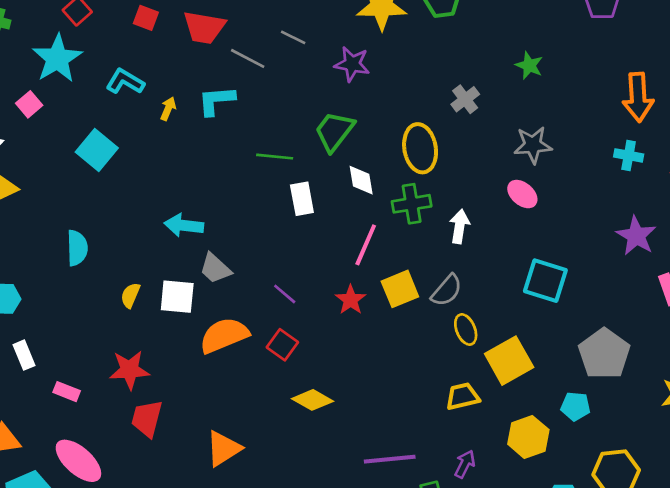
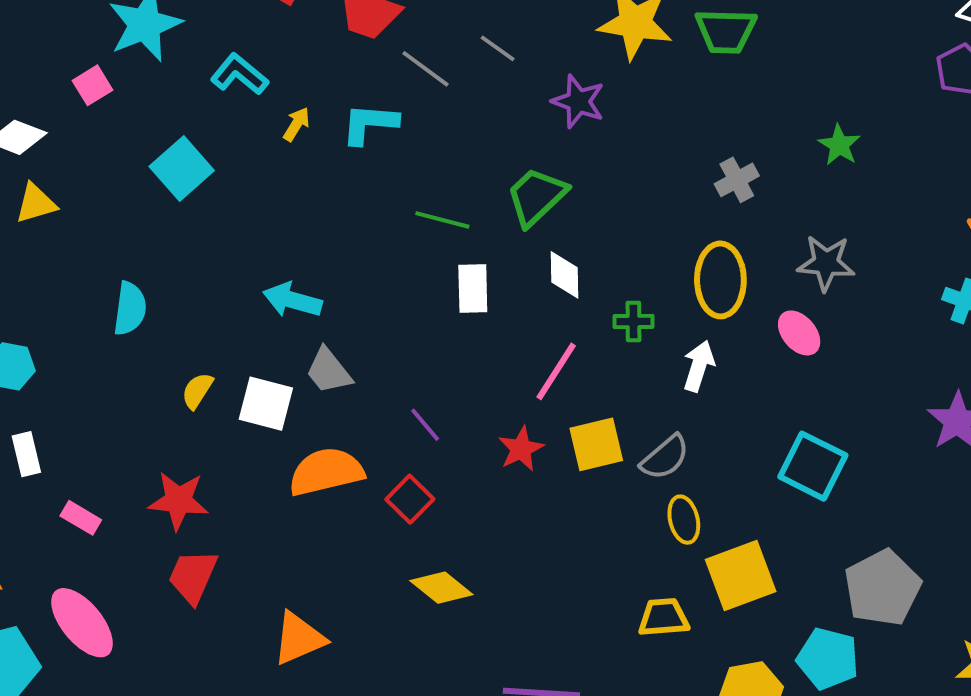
yellow ellipse: (420, 148) -> (720, 280), moved
green cross: (412, 204) -> (634, 322), size x0.7
cyan pentagon: (575, 406) -> (828, 659), size x1.4

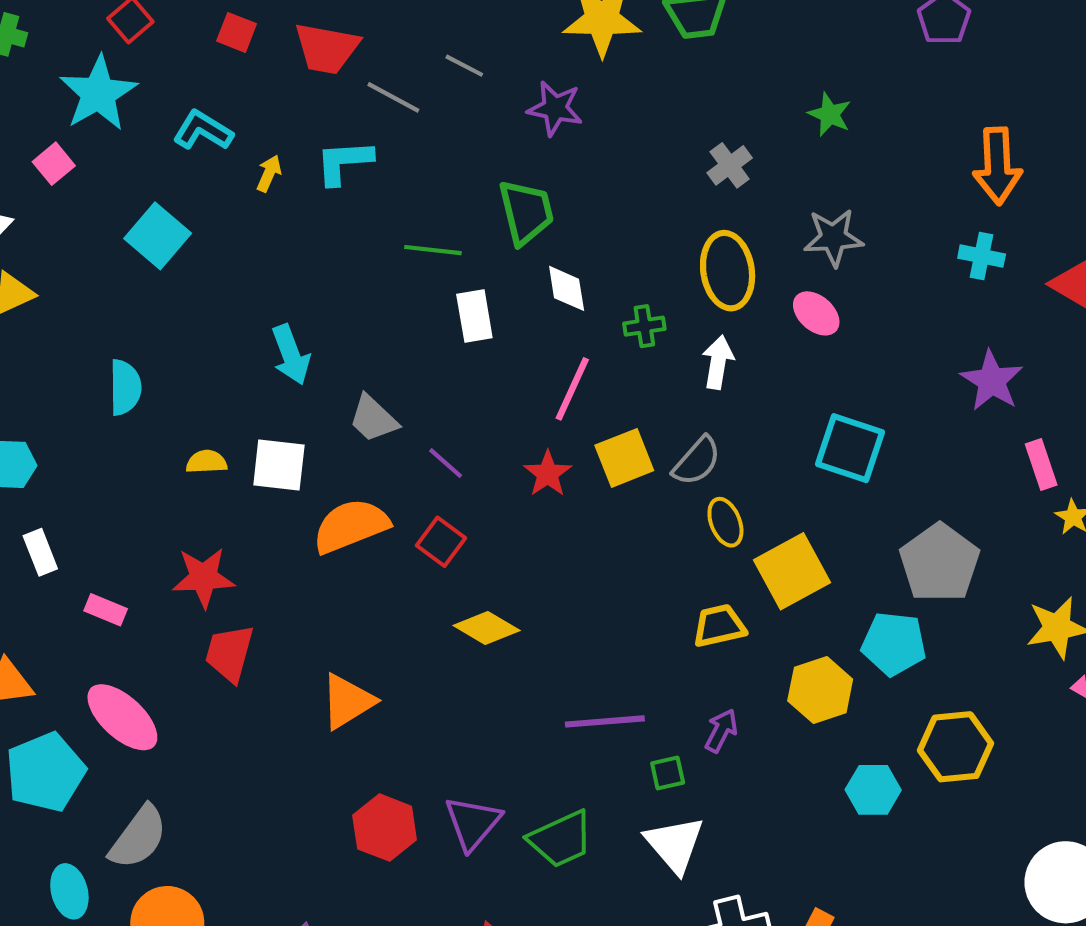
green trapezoid: (536, 196) -> (526, 212), turned 128
cyan arrow: (292, 300) -> (291, 355), turned -118
gray trapezoid: (329, 371) -> (373, 419), moved
yellow semicircle: (197, 391) -> (207, 462), turned 63

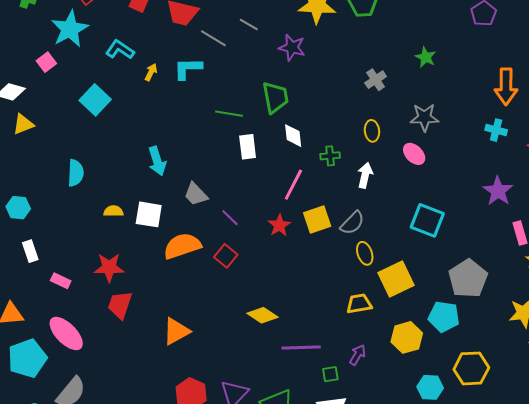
yellow ellipse: (728, 271) -> (372, 131), size x0.6
yellow diamond: (487, 628) -> (263, 315), moved

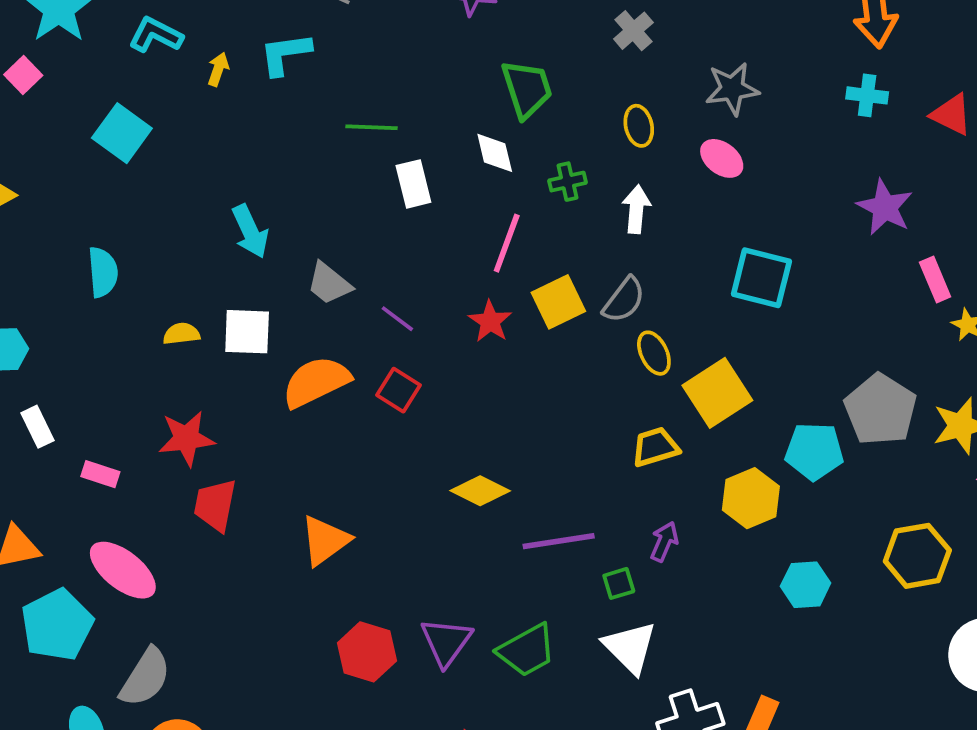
green trapezoid: (275, 97) -> (527, 89), moved
gray pentagon: (468, 279) -> (881, 410), moved
yellow hexagon: (471, 368) -> (917, 556), moved

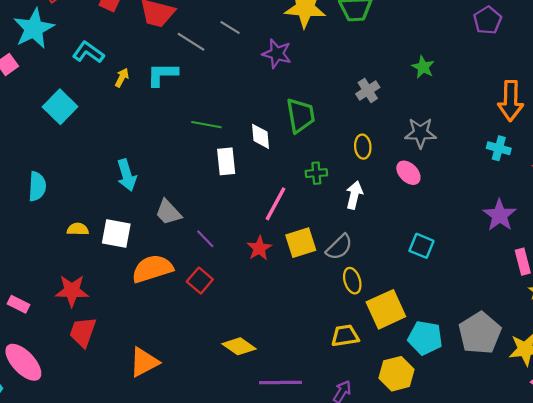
white diamond: (495, 153) -> (261, 136), moved
cyan square: (761, 278) -> (421, 246), size x0.7
cyan pentagon: (814, 451) -> (425, 338), moved

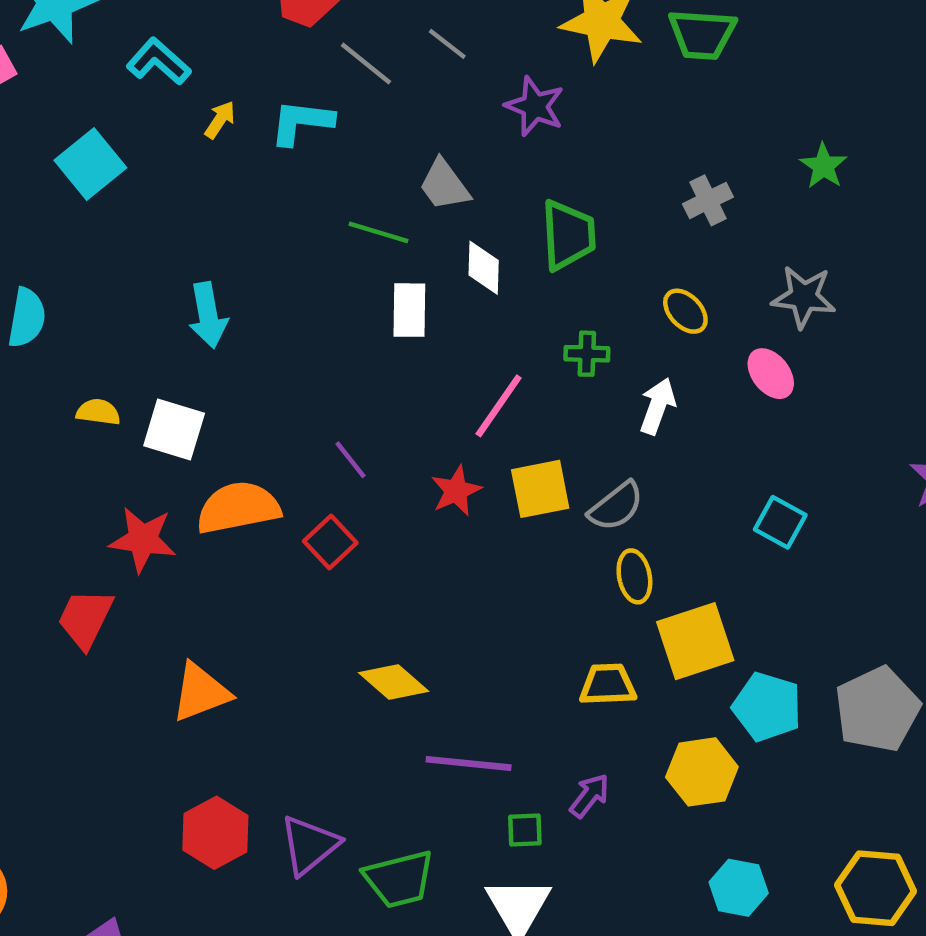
yellow ellipse: (363, 147) -> (685, 311), turned -45
gray trapezoid: (168, 212) -> (444, 185), moved
red star: (72, 291) -> (143, 539), moved

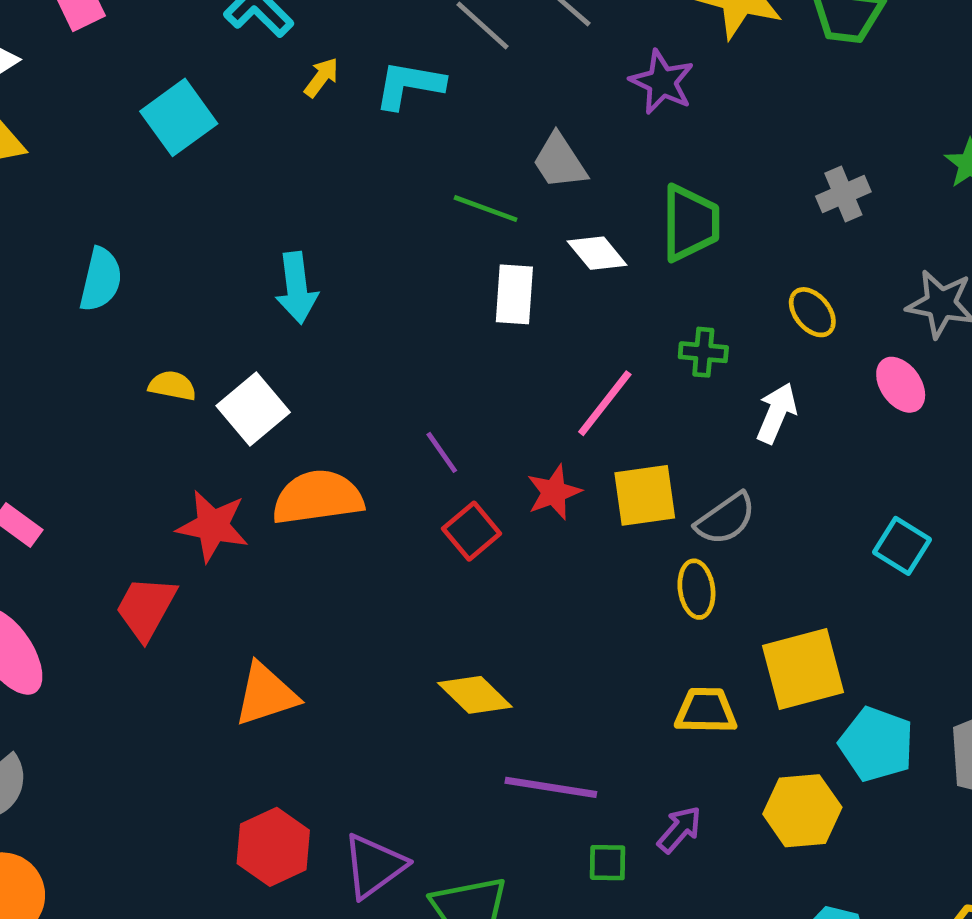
white diamond: (484, 268) -> (597, 253), turned -44
white square: (174, 429) -> (253, 409), turned 30
red square: (330, 542) -> (472, 531), moved
yellow ellipse: (634, 576) -> (696, 589), moved

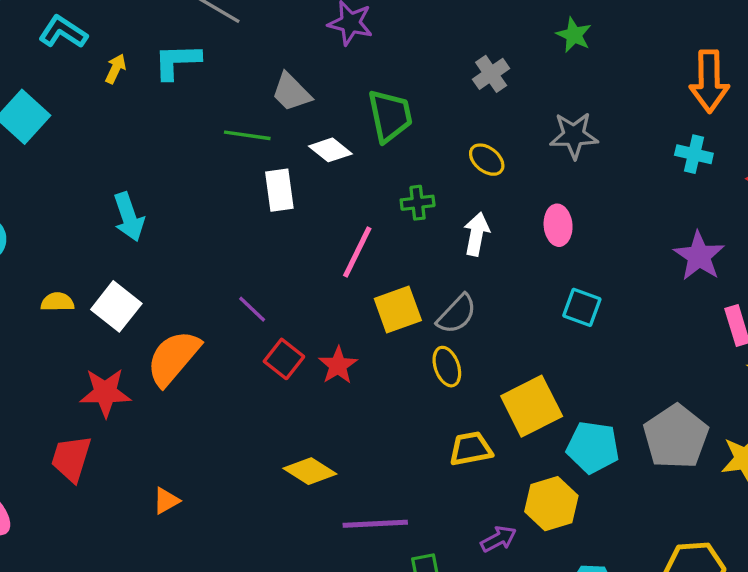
pink ellipse: (901, 385) -> (558, 225), moved, turned 42
red star: (554, 492) -> (338, 365), moved
orange semicircle: (318, 497) -> (173, 358), turned -30
orange triangle: (266, 694) -> (166, 501), size x0.6
purple arrow: (680, 829) -> (498, 539), moved, turned 33

